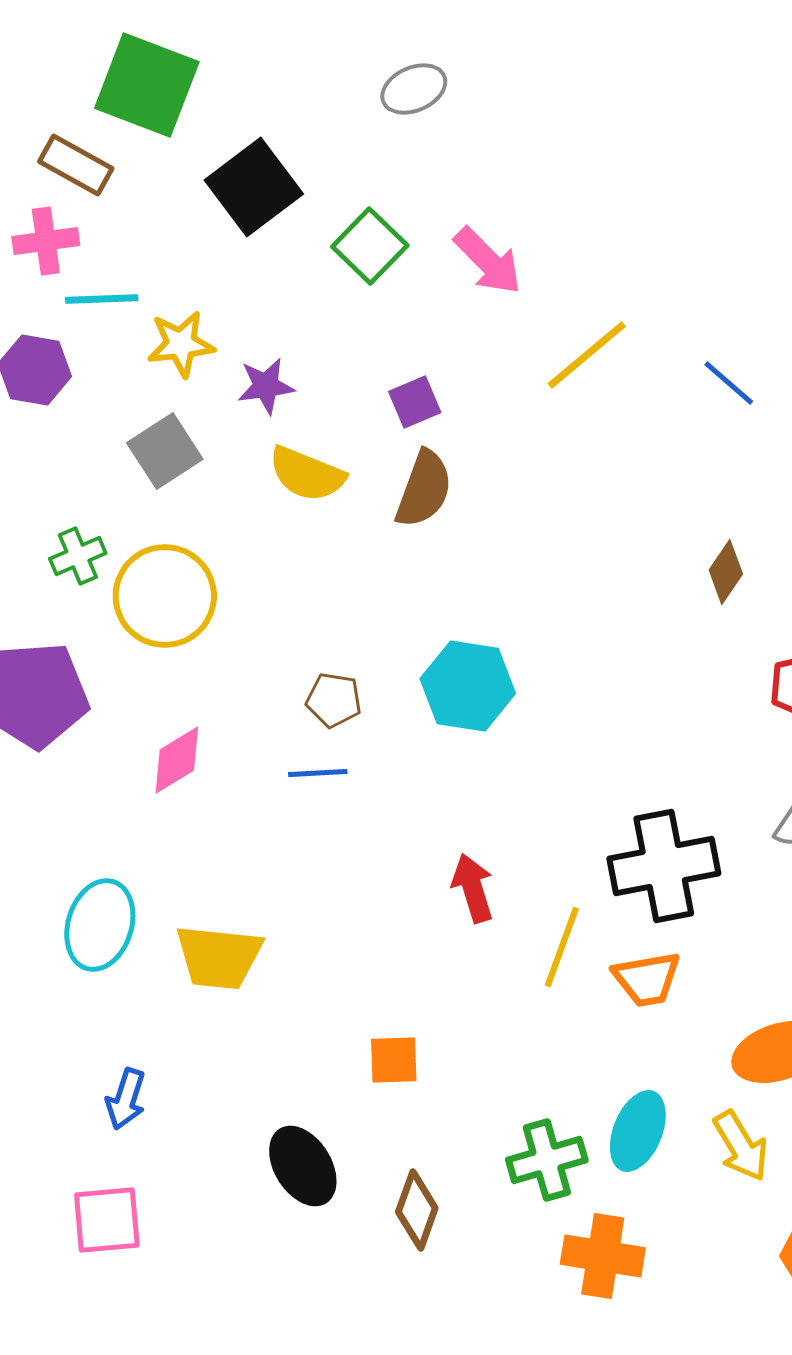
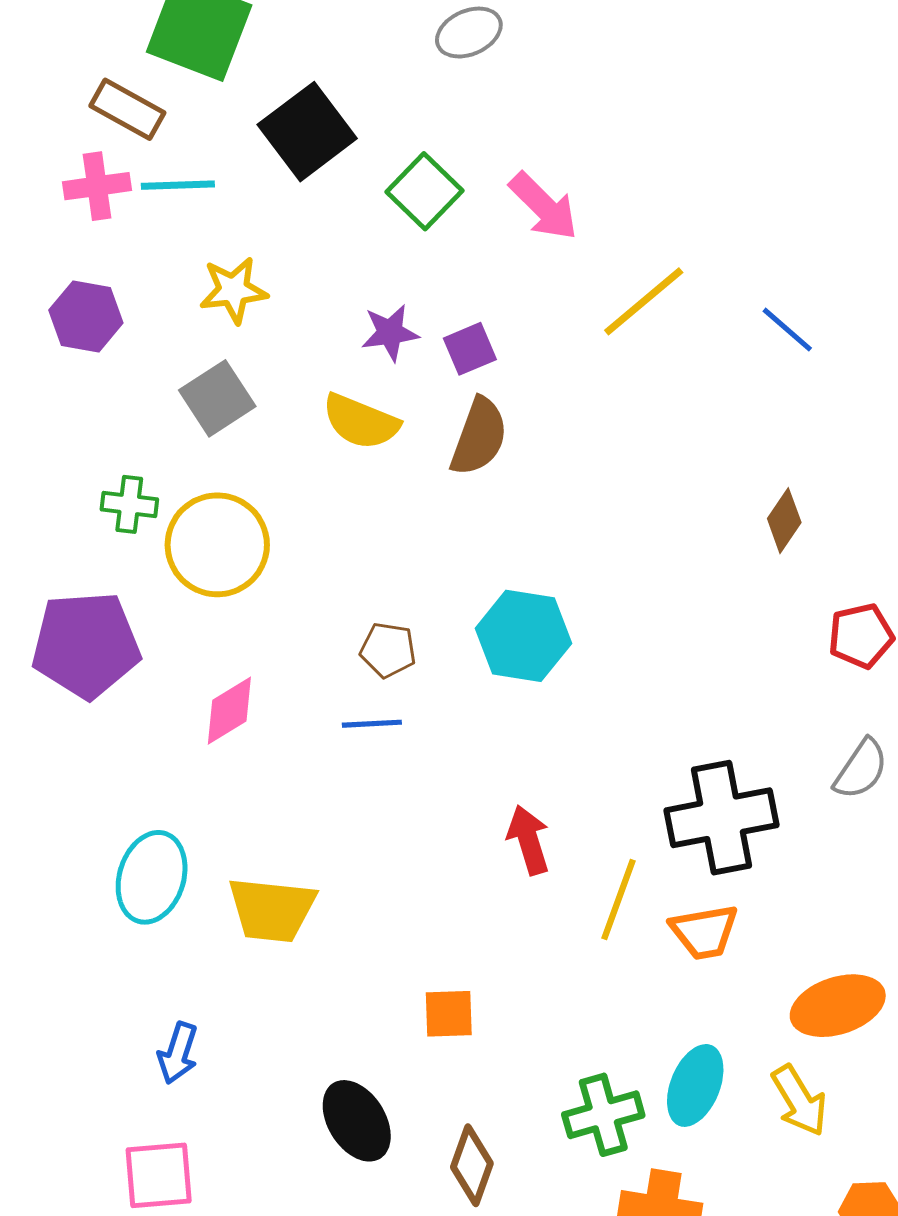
cyan line: (102, 299) -> (178, 185), moved
purple star: (266, 386) -> (390, 333), moved
green cross: (78, 556) -> (129, 504), turned 30

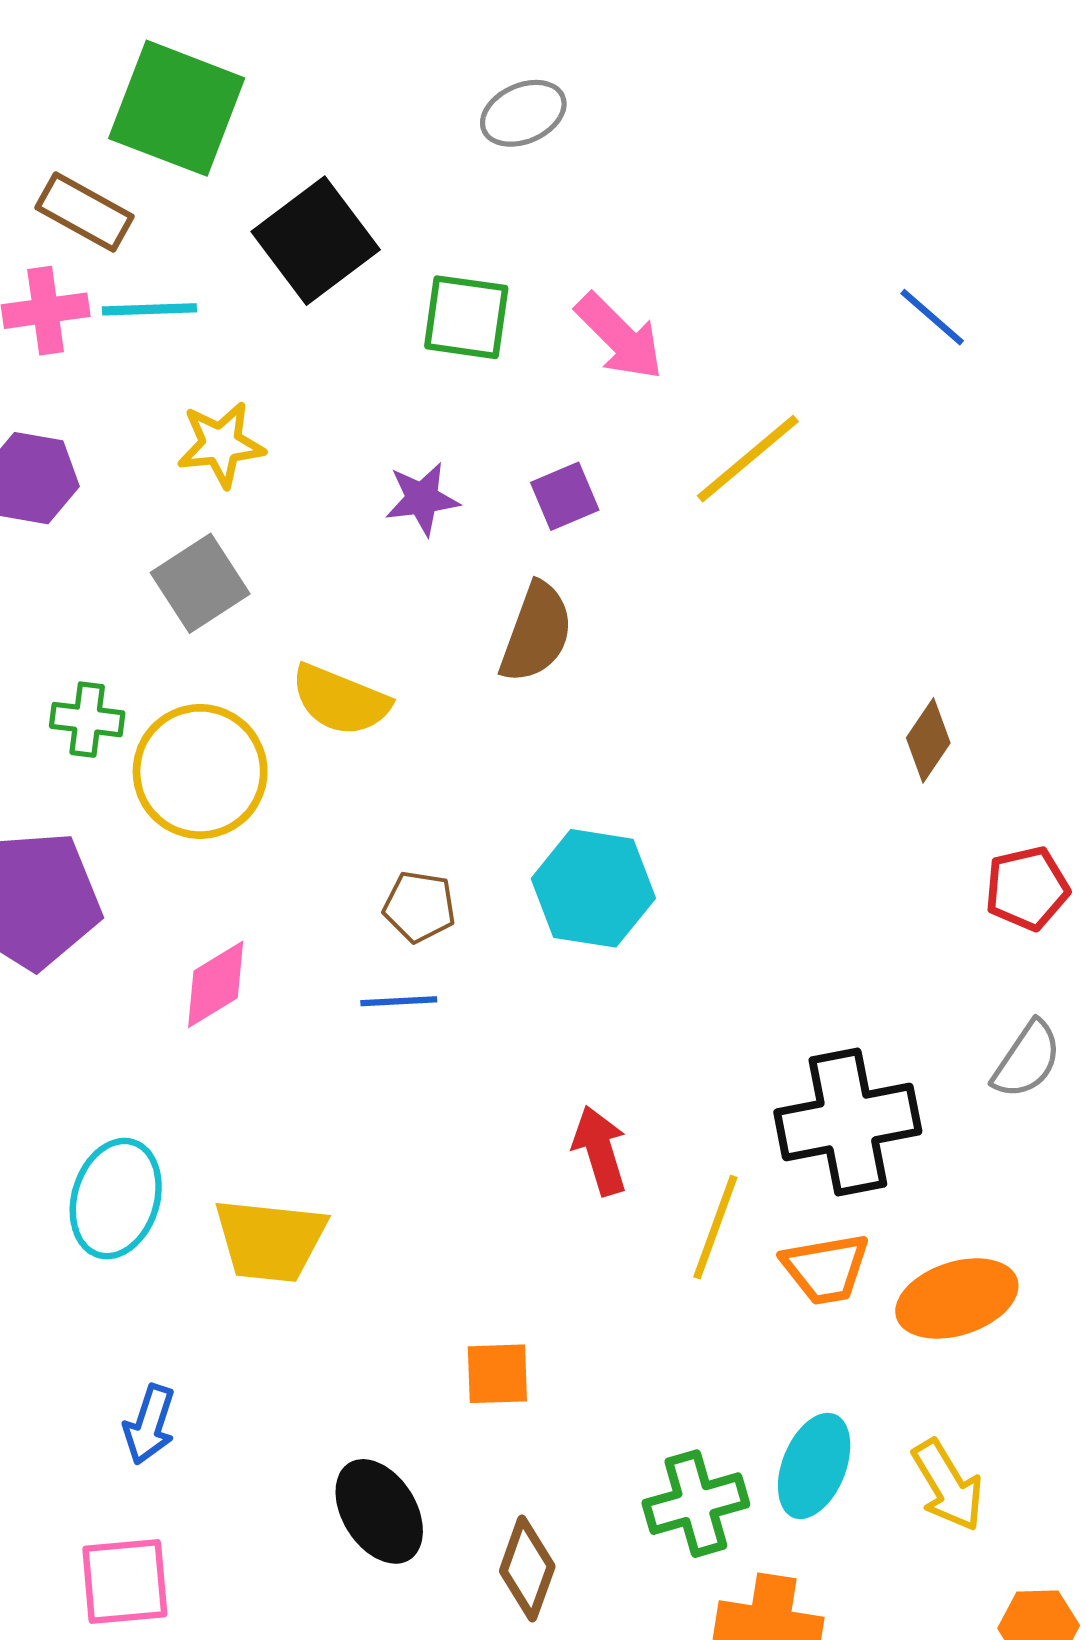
green square: (424, 191) -> (466, 317), turned -36
blue line: (787, 330) -> (932, 317), moved
purple square: (470, 349) -> (565, 496), moved
yellow semicircle: (361, 422) -> (340, 700), moved
orange ellipse: (838, 1006) -> (957, 1299), moved

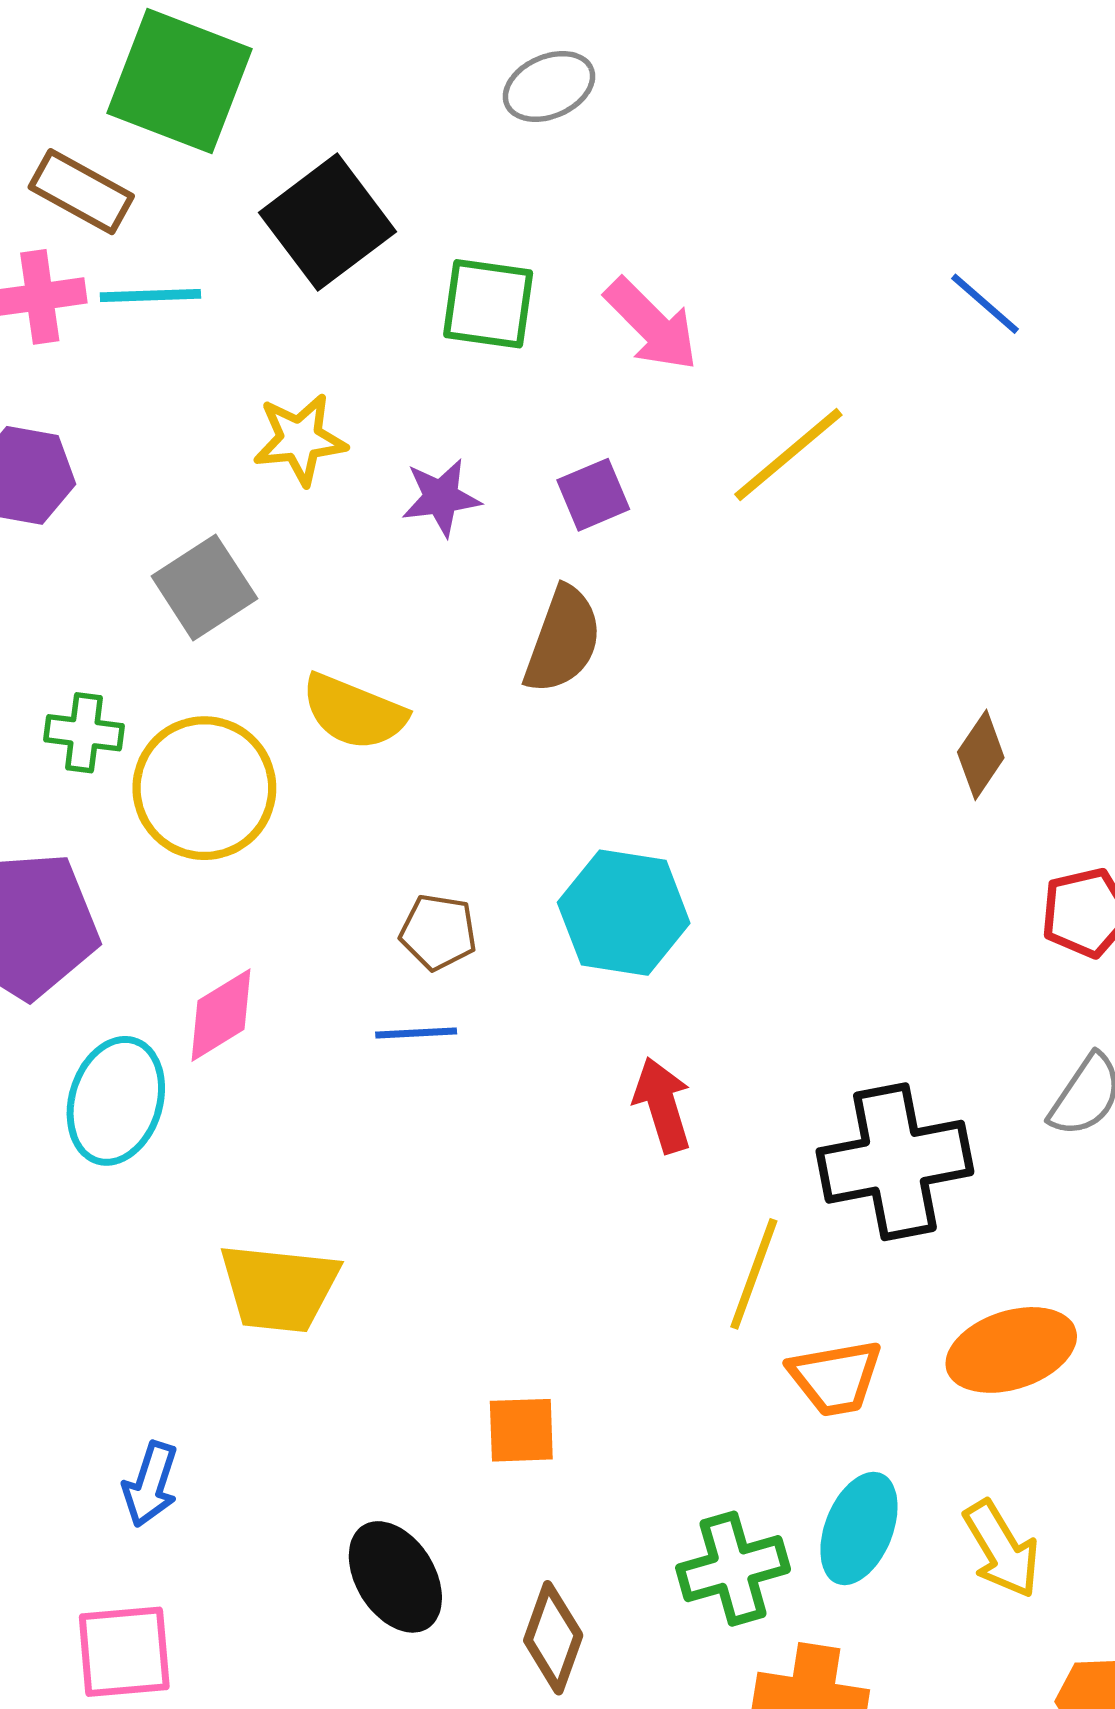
yellow star: (221, 444) -> (300, 439), moved
red arrow: (600, 1151) -> (662, 1105), moved
cyan ellipse: (116, 1199) -> (116, 1101), moved
orange trapezoid: (826, 1269) -> (835, 1378), moved

